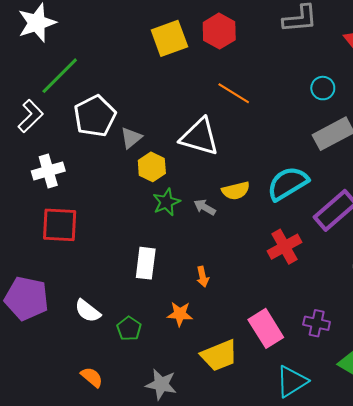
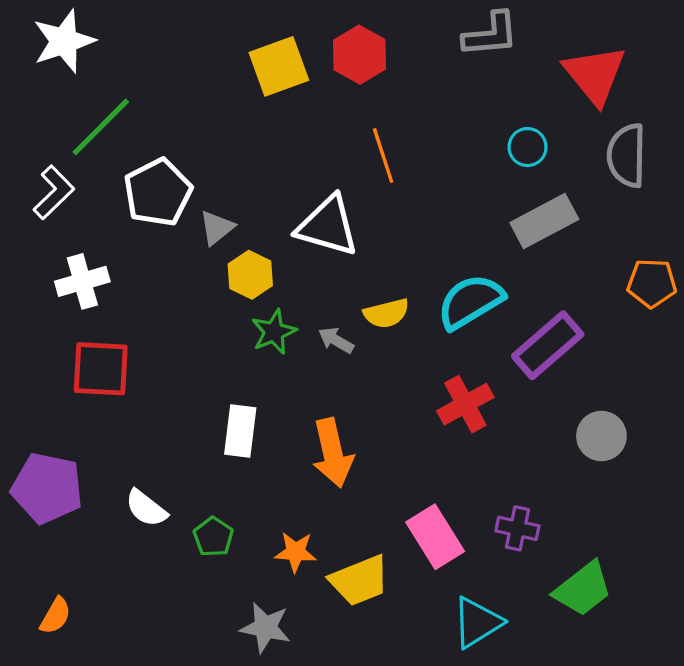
orange line: (234, 93) -> (383, 155), turned 40
orange arrow: (203, 277) -> (333, 453), size x2.0
orange star: (180, 314) -> (296, 552), moved
orange semicircle: (92, 377) -> (55, 616), moved, turned 80

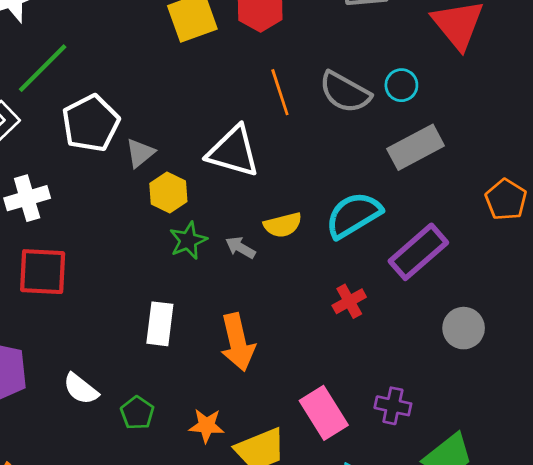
gray semicircle: (627, 155) -> (345, 92), moved, turned -62
orange pentagon: (652, 283) -> (506, 200), turned 30
red cross: (465, 404) -> (349, 301), size x0.7

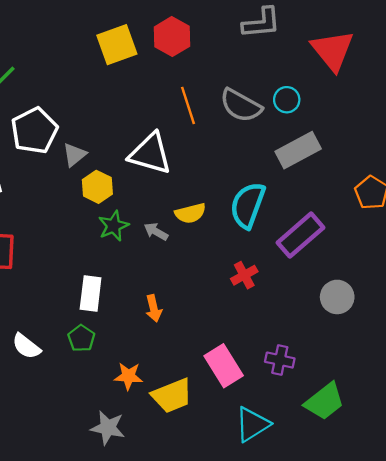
cyan semicircle: (353, 215) -> (248, 205), turned -39
orange arrow: (238, 342) -> (154, 308), size x0.6
green pentagon: (137, 413) -> (81, 338), moved

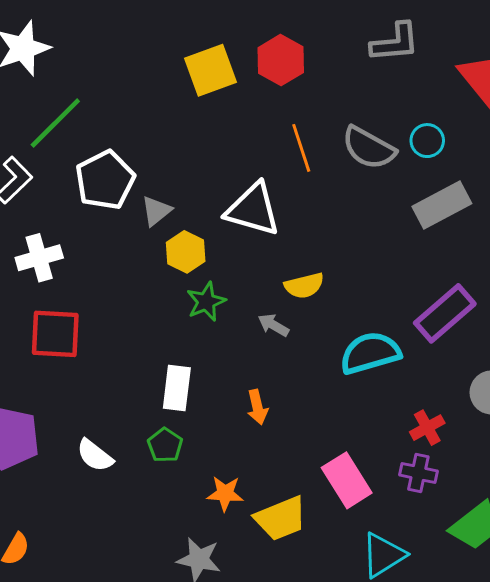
cyan semicircle: (248, 205) -> (370, 353), moved, turned 54
gray arrow: (156, 232) -> (273, 325), moved
red cross: (244, 275) -> (427, 428), moved

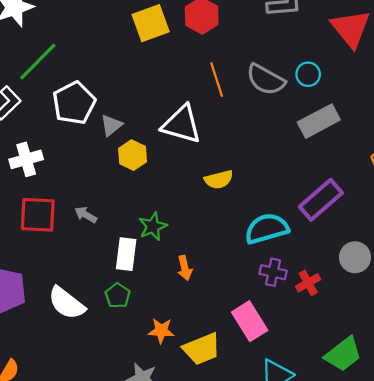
green star: (206, 302) -> (153, 226), moved
gray arrow: (273, 325) -> (86, 215), moved
white semicircle: (95, 455) -> (67, 303), size x1.4
purple cross: (418, 473) -> (273, 272), moved

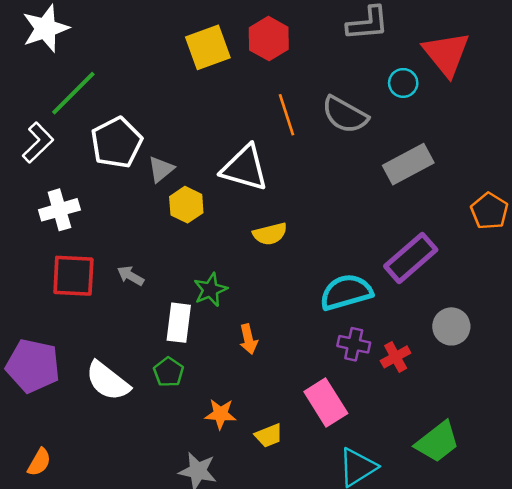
cyan circle: (308, 74) -> (403, 83), moved
yellow semicircle: (219, 180) -> (270, 234), moved
yellow trapezoid: (202, 349) -> (269, 436), size x0.6

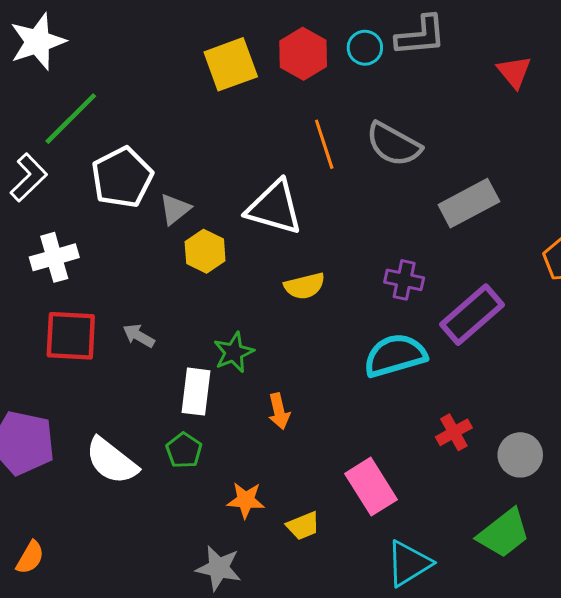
red triangle: (446, 54) -> (514, 72), size x0.6
cyan circle: (403, 83) -> (365, 48), moved
gray circle: (451, 326) -> (520, 455), moved
purple cross: (354, 344) -> (404, 280), moved

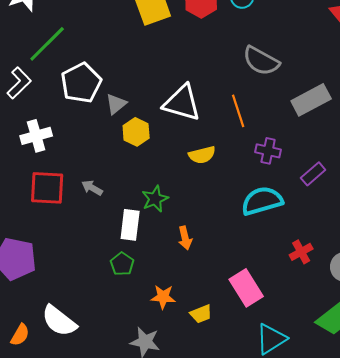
orange line: (324, 144) -> (238, 111), moved
purple rectangle: (472, 315) -> (313, 174), size x0.6
white semicircle: (112, 461) -> (59, 321), moved

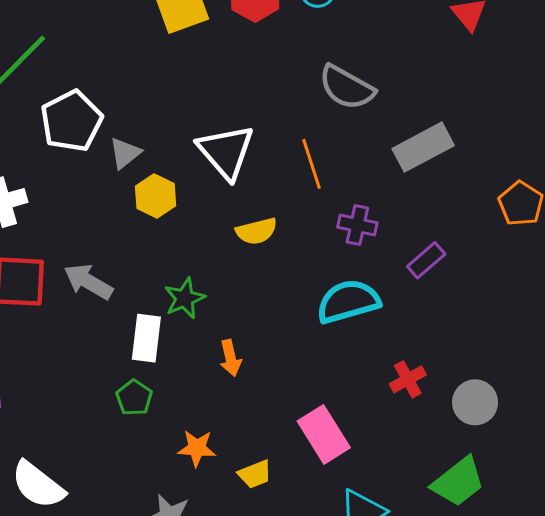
white triangle: (182, 103) -> (226, 152), turned 33
gray arrow: (92, 188) -> (88, 282), size x1.5

